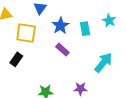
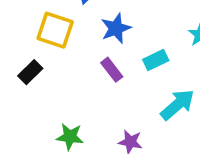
cyan rectangle: (85, 29) -> (156, 60), moved, turned 64

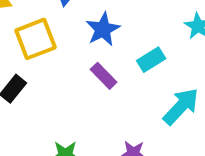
yellow square: (55, 30) -> (36, 39), turned -33

